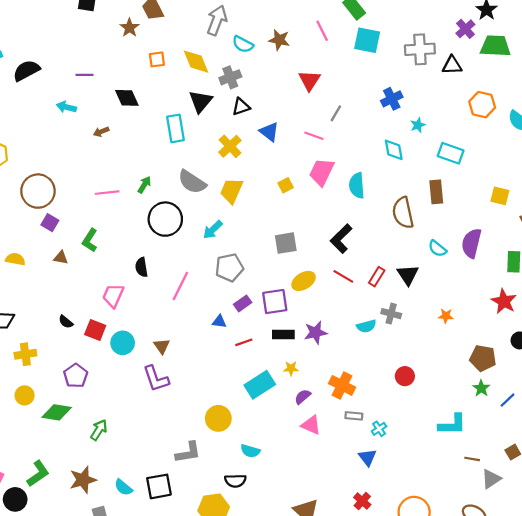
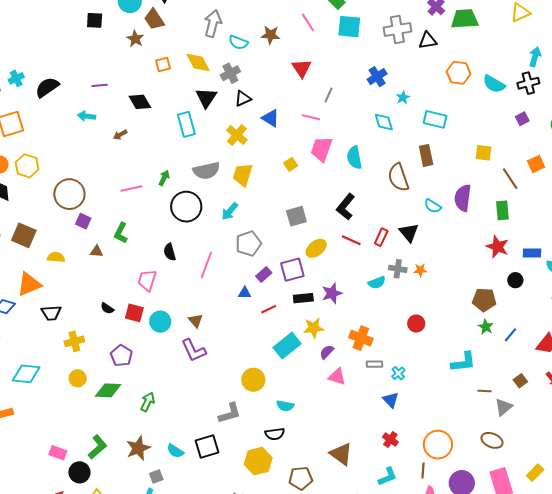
gray semicircle: (192, 182) -> (206, 171), turned -40
orange star: (446, 316) -> (420, 270), moved
yellow star: (291, 368) -> (313, 328), size x1.5

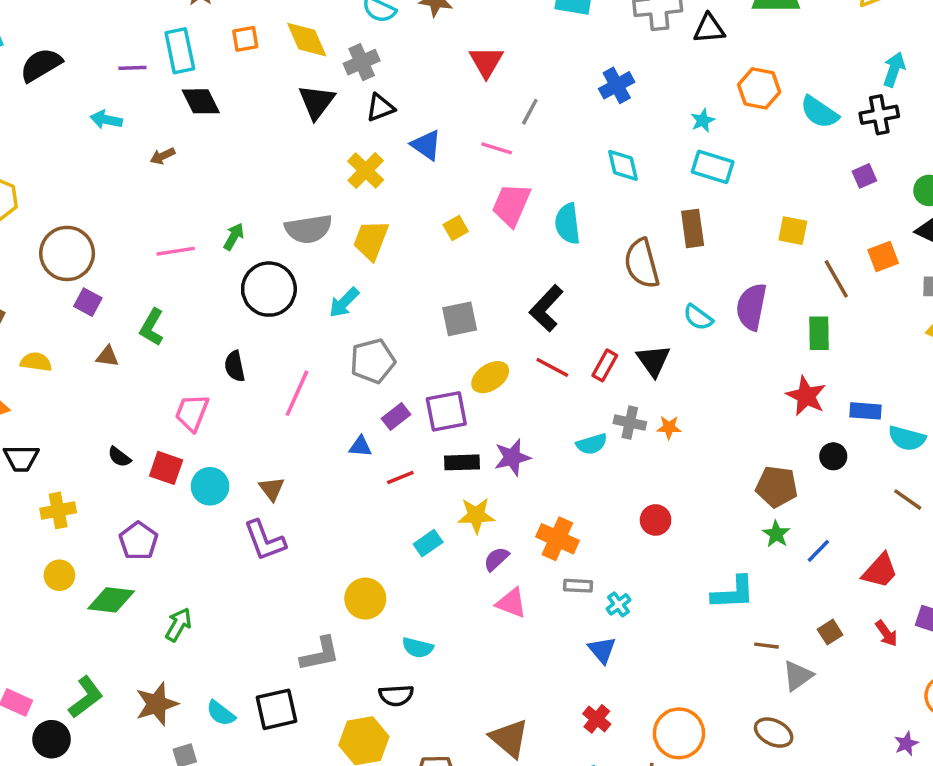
cyan star: (403, 98) -> (703, 120), moved
cyan rectangle: (186, 124) -> (180, 51), moved
cyan rectangle: (287, 346) -> (428, 543), size x0.6

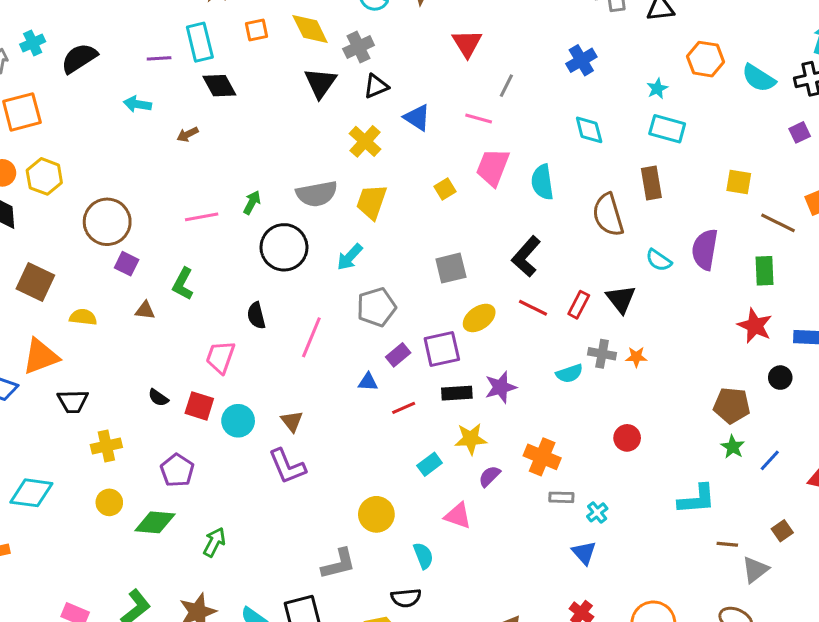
brown line: (836, 279) -> (778, 223), turned -32
pink triangle: (511, 603) -> (458, 516), moved
cyan semicircle: (418, 648) -> (423, 556), turned -124

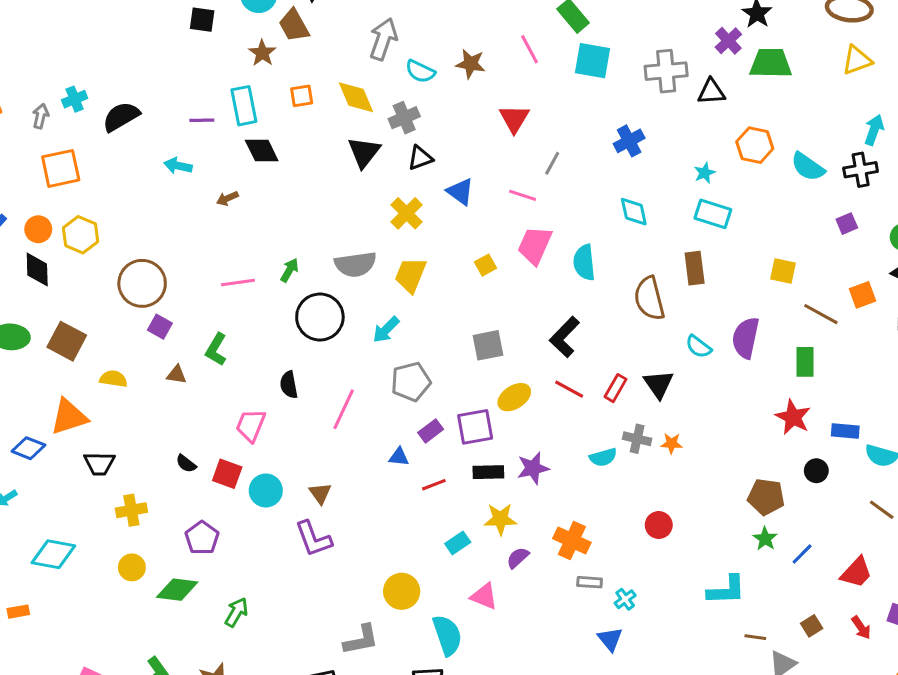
cyan semicircle: (423, 556) -> (447, 635), size x1.5

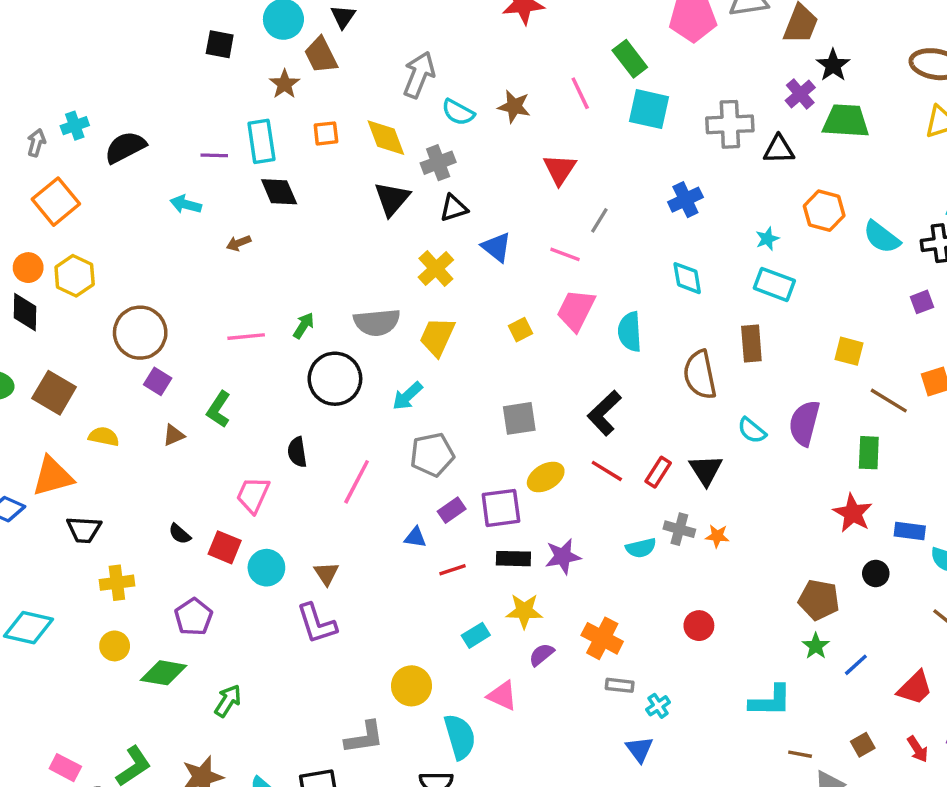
orange square: (61, 168) -> (56, 202), turned -30
brown triangle: (177, 375) -> (174, 435), turned -35

